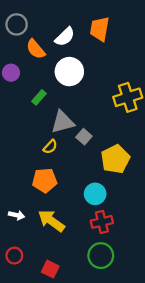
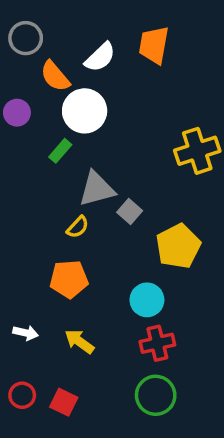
white circle: (69, 72) -> (85, 111), moved
yellow arrow: (51, 221) -> (79, 342), size x0.7
red square: (50, 269) -> (64, 402), moved

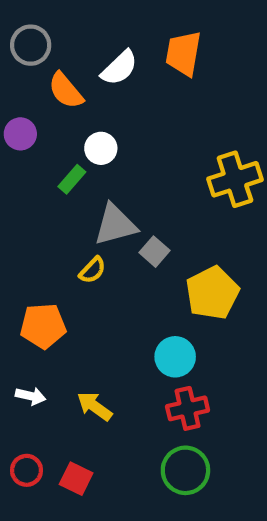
white circle: (85, 111) -> (101, 148), moved, size x0.6
orange pentagon: (69, 279) -> (43, 326), moved

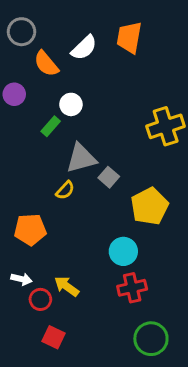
red circle: (27, 470) -> (40, 299), moved
green circle: (185, 470) -> (151, 339), moved

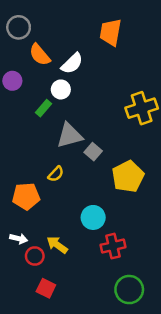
white semicircle: (84, 48) -> (72, 63), moved
yellow semicircle: (65, 190) -> (56, 174), moved
cyan circle: (123, 251) -> (93, 217), moved

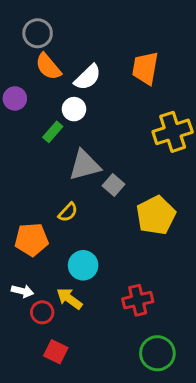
gray circle: (19, 27) -> (38, 33), moved
orange trapezoid: (111, 32) -> (145, 68), moved
cyan circle: (93, 217) -> (83, 265), moved

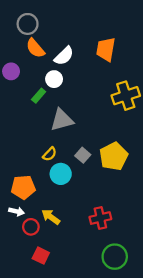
gray square: (113, 185) -> (83, 155), moved
orange pentagon: (32, 240) -> (23, 187), moved
cyan circle: (83, 265) -> (61, 174), moved

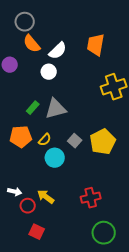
green rectangle: (39, 96) -> (33, 108), moved
orange pentagon: (23, 187) -> (21, 137), moved

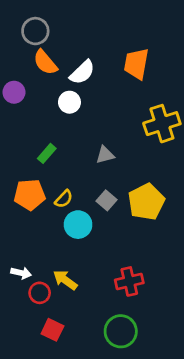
gray triangle: (56, 109) -> (105, 155), moved, size x0.6
green circle: (104, 233) -> (121, 331), moved

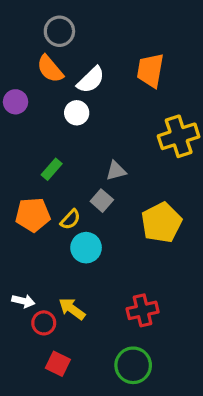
gray circle: (35, 31) -> (59, 31), moved
gray square: (106, 200) -> (102, 201), moved

